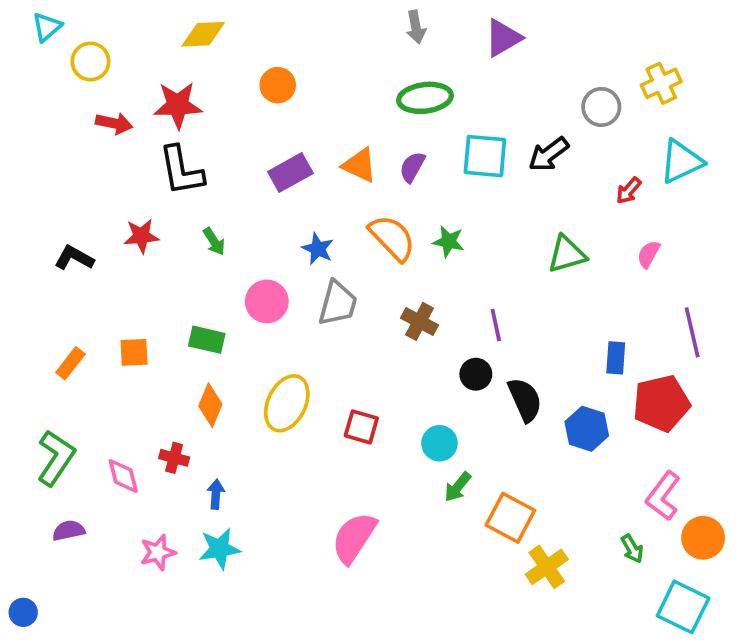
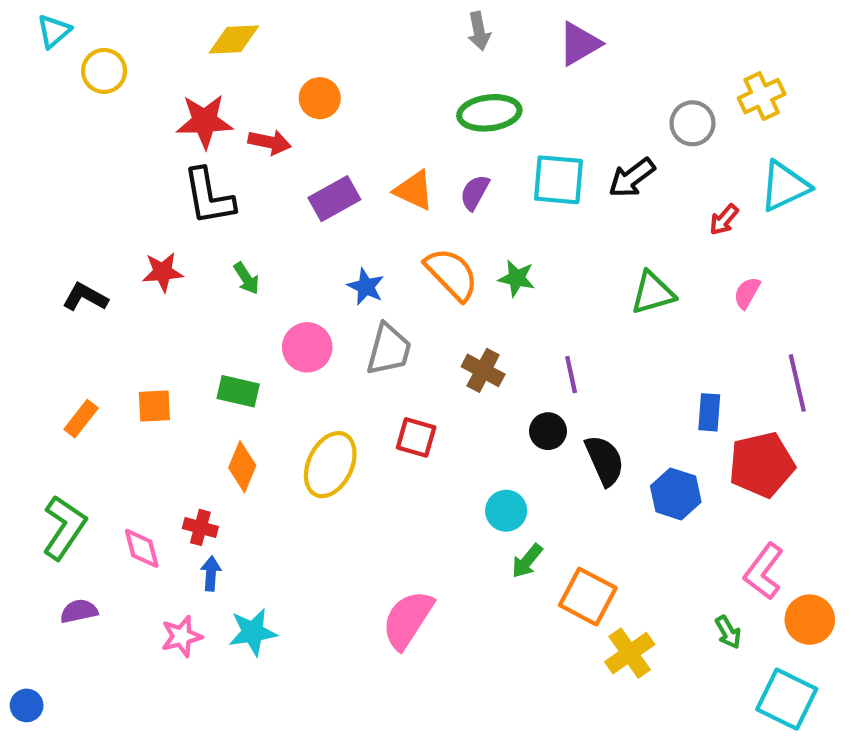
red arrow: (114, 123) -> (269, 142), moved
red square: (361, 427) -> (416, 437), moved
blue arrow: (216, 494) -> (211, 574), moved

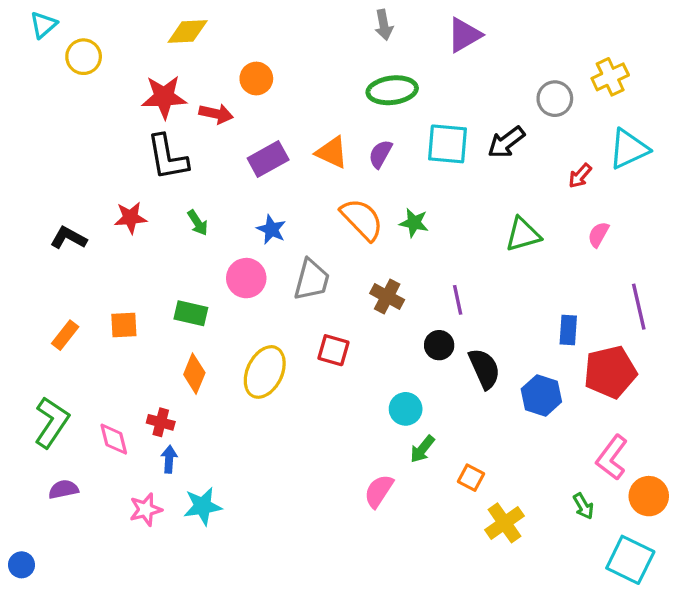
blue star: (366, 287) -> (271, 229), moved
orange square: (588, 597) -> (471, 478), size x0.6
pink semicircle: (408, 620) -> (379, 491), moved, size x0.7

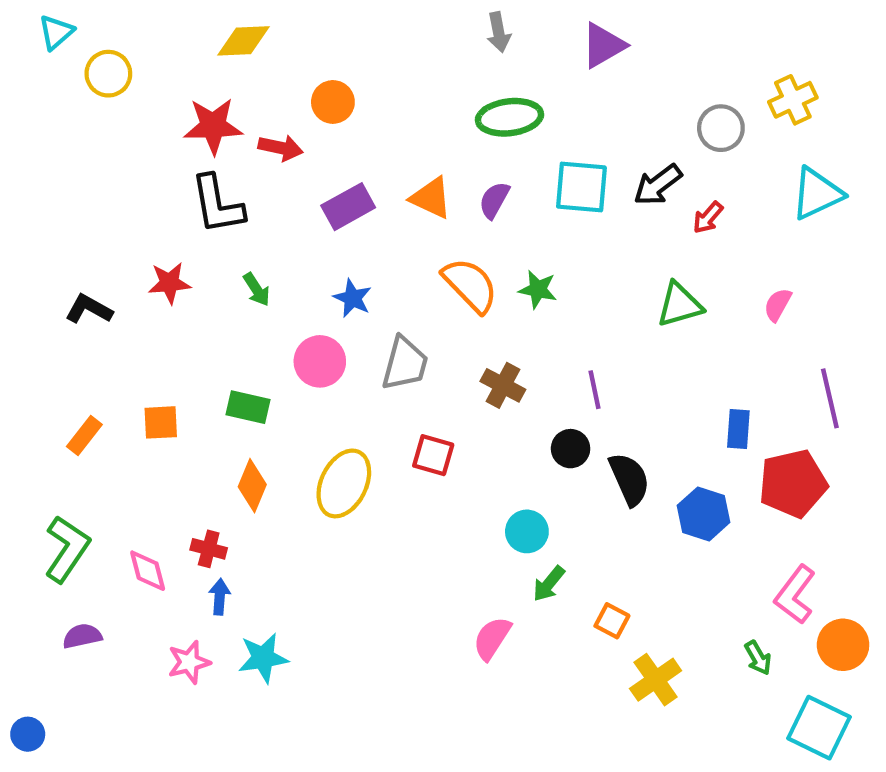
red arrow: (580, 176) -> (708, 218), moved

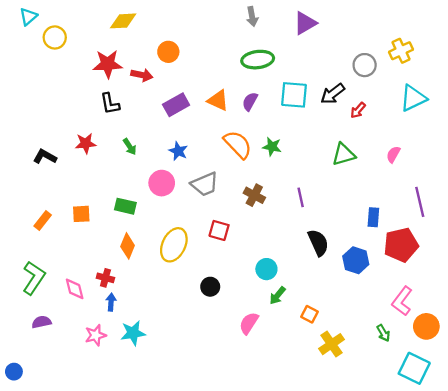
black L-shape: (217, 204) -> (110, 104), size x0.7
gray trapezoid: (405, 364) -> (205, 184), turned 52
black circle: (571, 449) -> (210, 287), moved

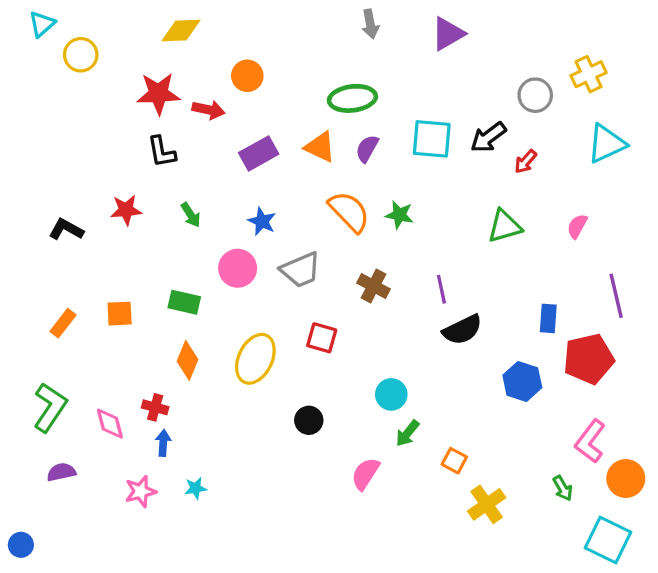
green ellipse: (258, 60) -> (352, 98), moved
black semicircle: (318, 243) -> (462, 330), moved, turned 88
cyan star: (133, 333) -> (196, 488), size x0.6

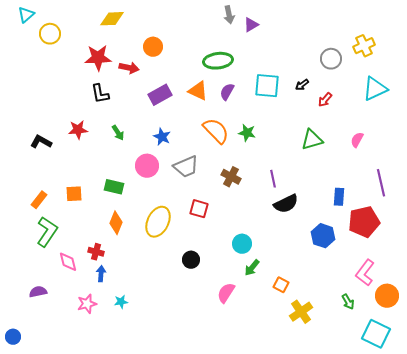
purple triangle: (448, 34) -> (251, 25), moved, size x0.7
black arrow: (488, 137) -> (302, 85), size x0.6
green L-shape: (50, 407) -> (47, 232), moved

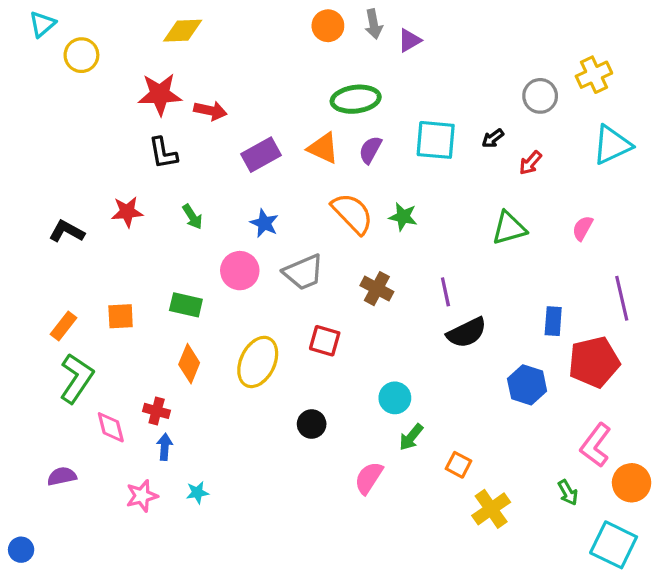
orange circle: (153, 47) -> (328, 26), moved

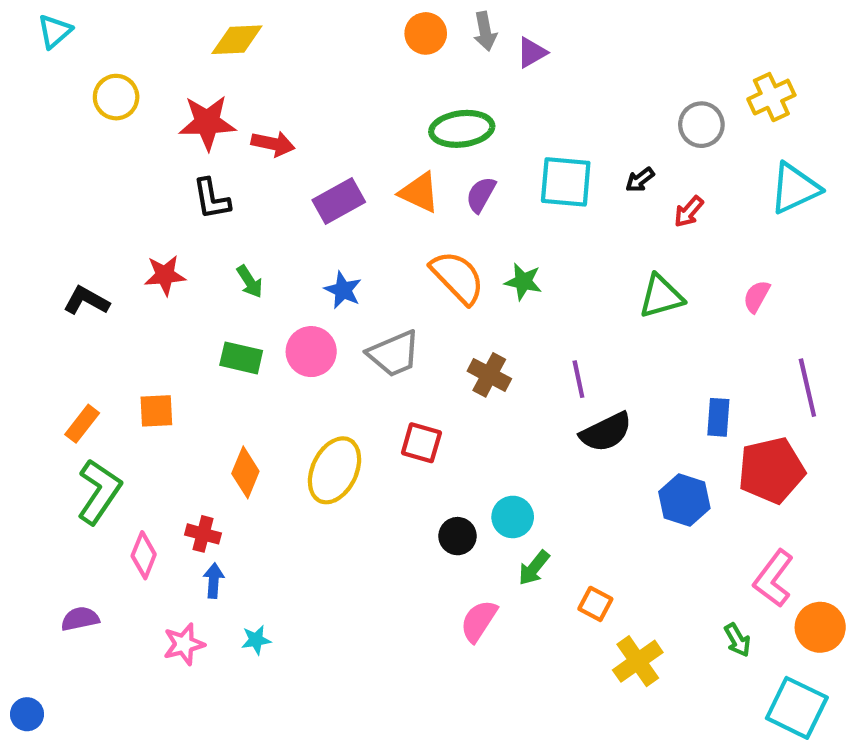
yellow circle: (81, 55) -> (116, 97), moved
green rectangle: (186, 305) -> (241, 358), moved
black circle: (312, 424) -> (458, 536), moved
pink diamond: (111, 427) -> (144, 555), turned 36

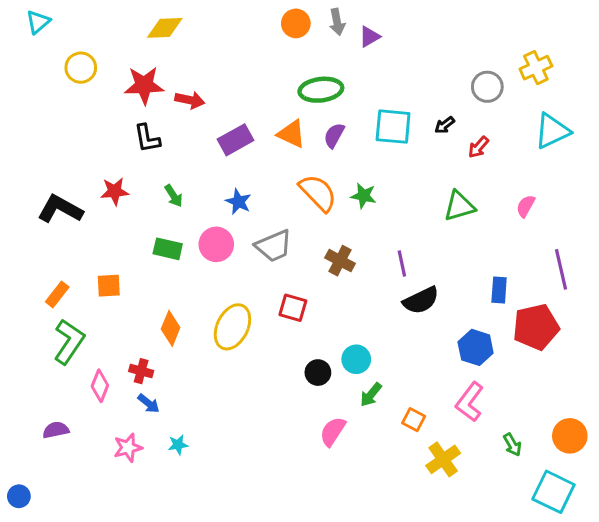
black L-shape: (86, 301) -> (60, 209), size x1.4
pink L-shape: (774, 578) -> (470, 402), moved
blue arrow: (214, 581) -> (149, 403), turned 125

